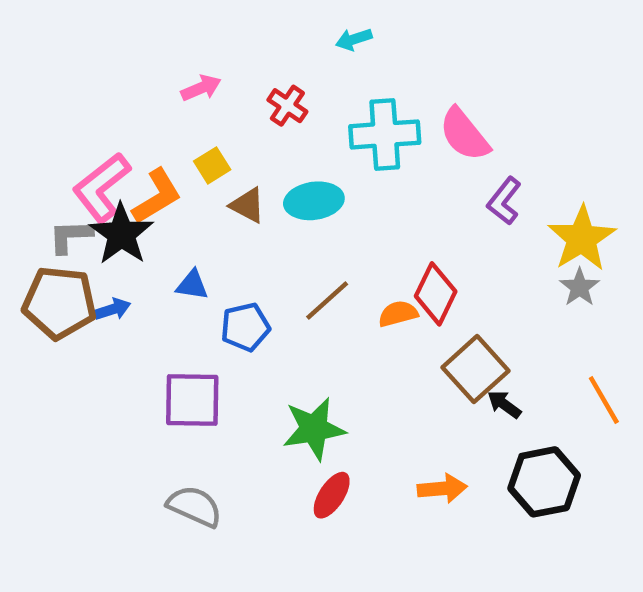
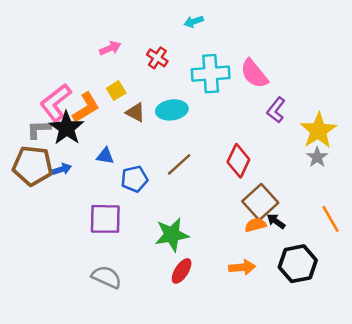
orange semicircle: (398, 314) -> (255, 225), moved

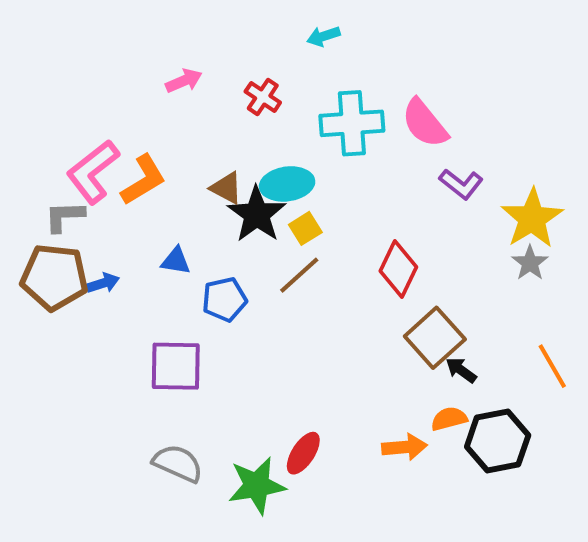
yellow square: (116, 91) -> (305, 228), moved
purple L-shape: (276, 110) -> (461, 184), turned -90
black star: (67, 128) -> (257, 214), moved
orange semicircle: (255, 225) -> (449, 419), moved
green star: (172, 235) -> (257, 486), moved

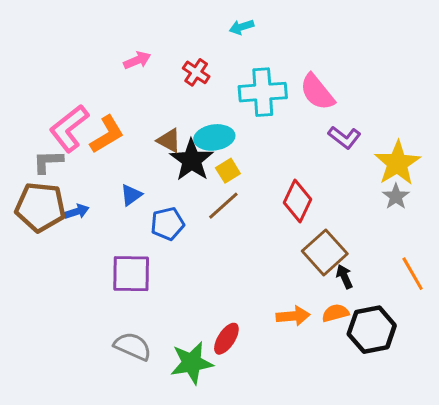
blue triangle: (176, 261) -> (131, 195), turned -45
black arrow: (461, 370) -> (344, 277), turned 30
orange arrow: (404, 447) -> (293, 316), moved

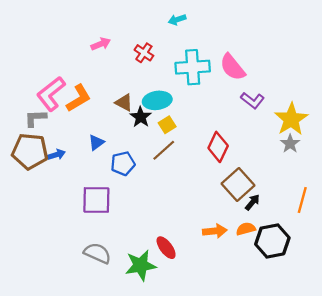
black star: (192, 160) -> (141, 117), size x0.7
orange line: (413, 274) -> (302, 200), turned 45
black arrow: (344, 277) -> (252, 202), turned 63
red ellipse: (226, 339) -> (166, 248), turned -70

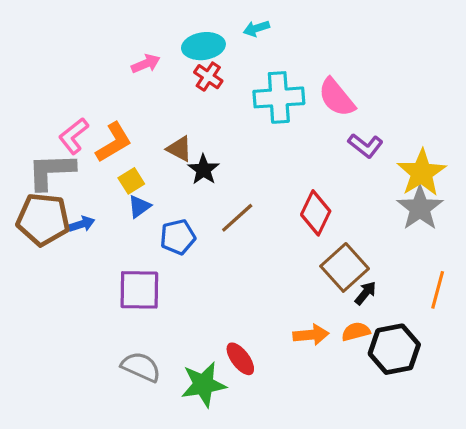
pink L-shape: (51, 94) -> (74, 136), size x0.7
cyan ellipse: (157, 100) -> (203, 46), moved
gray L-shape: (35, 118) -> (51, 171), size x1.5
yellow square: (167, 125) -> (131, 181), moved
gray star: (290, 144) -> (420, 208), size x1.6

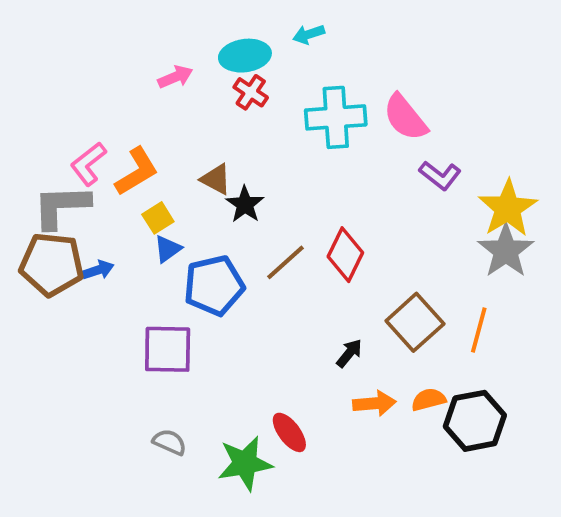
red diamond: (316, 213) -> (345, 255), moved
blue pentagon: (178, 237) -> (214, 286), size x1.4
orange line: (438, 290) -> (479, 330), moved
black arrow: (365, 293) -> (349, 353), moved
gray semicircle: (141, 367) -> (170, 442), size x0.7

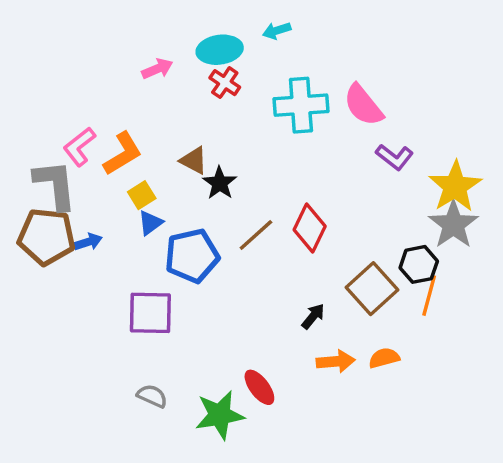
gray L-shape: (61, 206) -> (55, 185), turned 86
black hexagon: (475, 421) -> (419, 264), moved, size x0.7

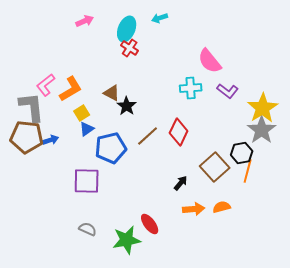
cyan ellipse: (220, 50) -> (127, 29), turned -60
pink arrow: (157, 69) -> (85, 21), moved
cyan cross: (301, 105) -> (191, 88), moved, size x0.7

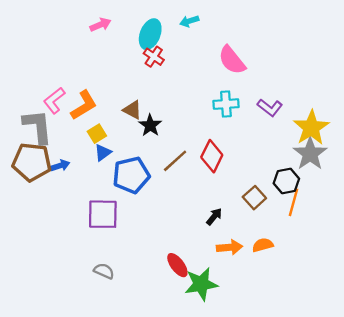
pink semicircle: (210, 61) -> (232, 60), moved
brown square: (215, 167) -> (254, 198), size x0.7
green star: (127, 240) -> (201, 284), moved

